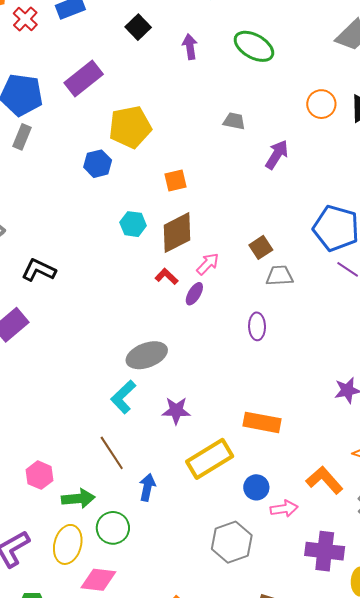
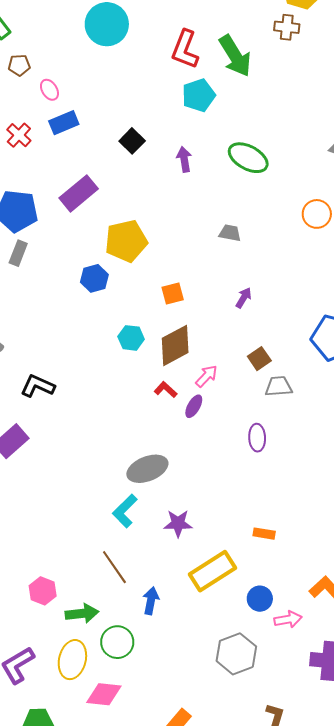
purple arrow: (277, 155) -> (244, 298), moved, size x0.7
orange rectangle: (262, 422) -> (264, 534), size x0.6

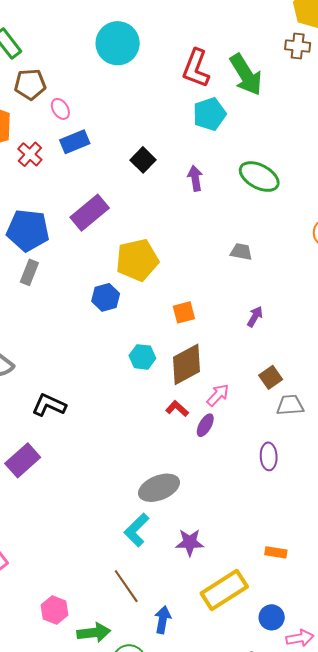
brown pentagon: (19, 65) -> (30, 84), size x1.4

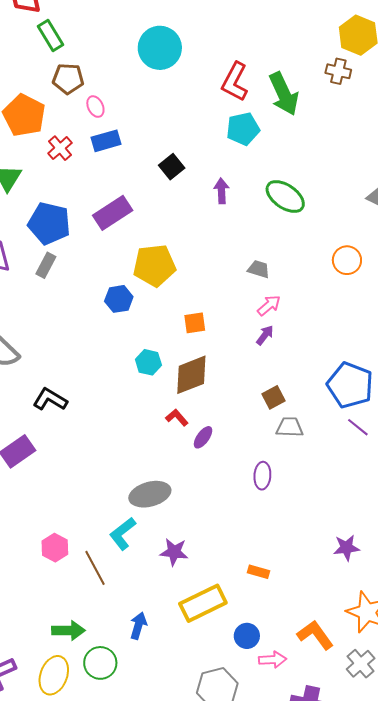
pink arrow: (218, 395) -> (269, 305), moved
brown line: (126, 586) -> (95, 568), moved
pink hexagon: (54, 610) -> (55, 548), moved

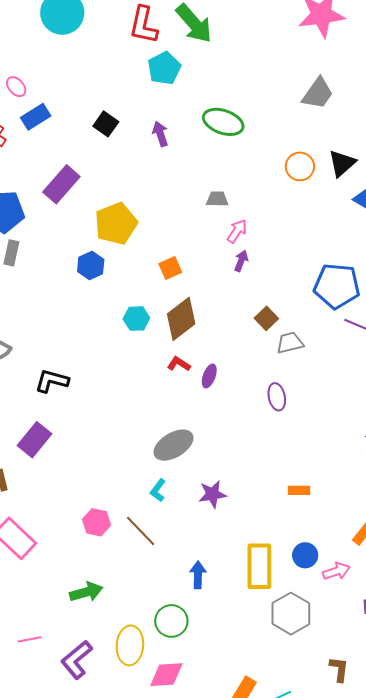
cyan L-shape: (123, 534) -> (158, 490), size x0.7
yellow rectangle: (203, 603) -> (259, 566), moved, turned -48
green arrow: (68, 631) -> (86, 592), moved

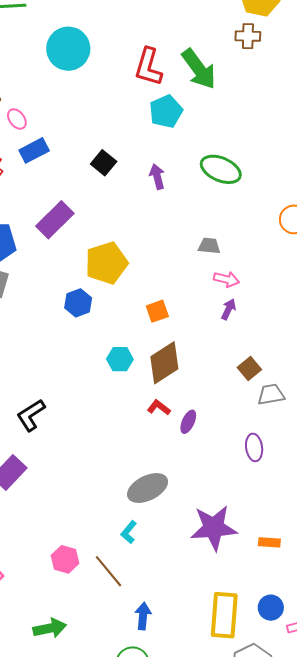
pink arrow: (237, 231) -> (227, 279), turned 65
black L-shape: (52, 381) -> (31, 415), turned -52
purple star: (212, 494) -> (214, 528), moved, size x1.6
blue arrow: (198, 575) -> (143, 616), moved

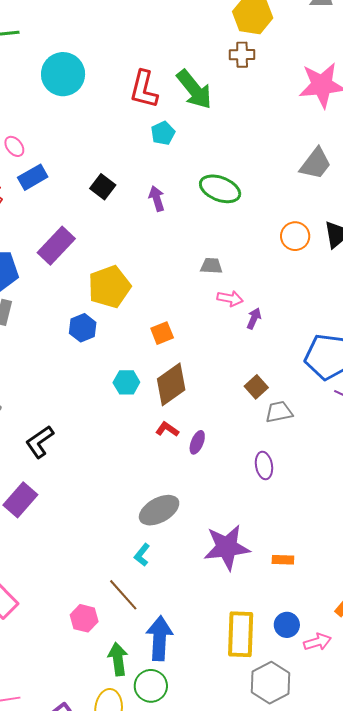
cyan pentagon: (166, 111) -> (163, 133), size x0.7
purple arrow: (228, 309) -> (254, 318), moved
pink hexagon: (65, 559) -> (84, 618), moved
blue arrow: (143, 616) -> (159, 638), size x1.6
green arrow: (50, 628) -> (118, 659), moved, turned -84

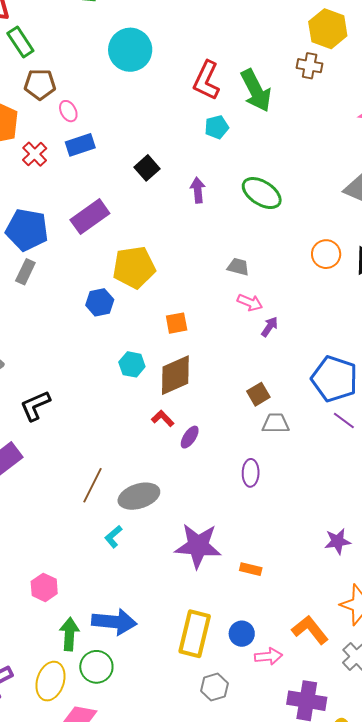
brown line: (123, 595) -> (93, 485), moved, turned 57
blue arrow: (159, 638) -> (114, 622), turned 81
gray hexagon: (271, 683) -> (214, 687), size x0.7

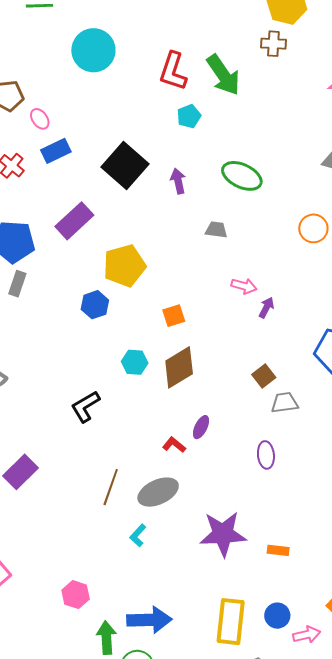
black square: (147, 168) -> (125, 165), size x1.8
gray trapezoid: (238, 267) -> (216, 230), moved
black L-shape: (35, 406) -> (85, 407), moved
red L-shape: (163, 418) -> (174, 445), moved

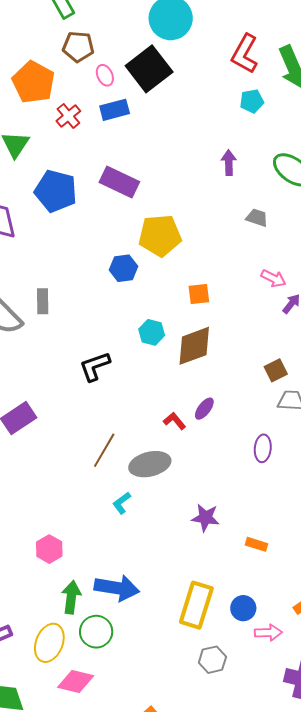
black square: (125, 165) -> (149, 69), moved
purple rectangle: (74, 221) -> (119, 182), turned 57
gray rectangle: (17, 284) -> (43, 301), moved, turned -30
purple star: (223, 534) -> (205, 518), size x0.6

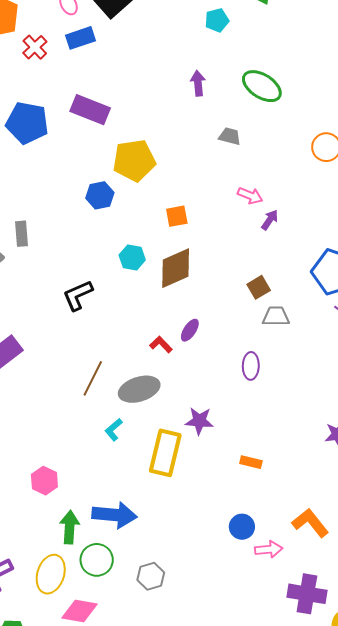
purple star: (205, 518) -> (199, 421), moved
yellow rectangle: (196, 605) -> (165, 453), moved
gray hexagon: (212, 660) -> (151, 576), moved

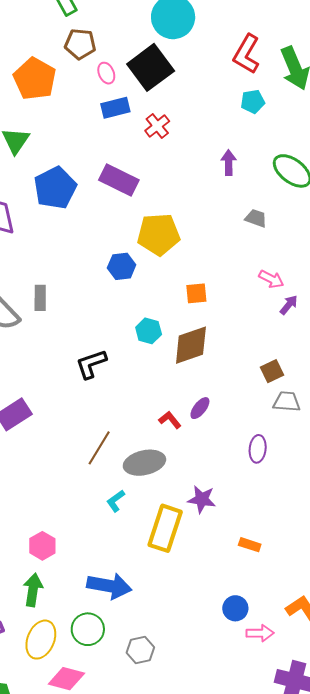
red cross: (35, 47) -> (157, 126), moved
blue pentagon: (27, 123) -> (55, 188), turned 30
green arrow: (70, 527) -> (33, 590), moved

